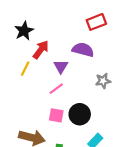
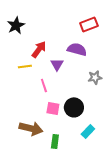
black star: (24, 31) -> (16, 25), moved
yellow line: (25, 69) -> (25, 66), turned 56
pink line: (56, 89) -> (44, 85), moved, turned -72

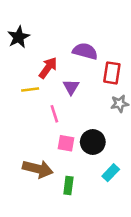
red rectangle: (89, 24) -> (112, 73), moved, turned -60
purple semicircle: (77, 49) -> (85, 51), moved

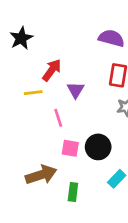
purple semicircle: (85, 51) -> (111, 38), moved
brown arrow: (38, 169) -> (41, 175), turned -32

